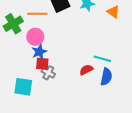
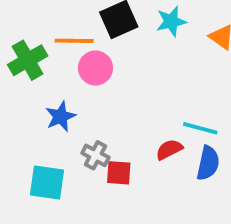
pink circle: (35, 37) -> (95, 68), moved
blue star: (39, 52) -> (61, 117), moved
red square: (42, 64) -> (119, 173), moved

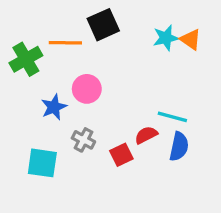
cyan star: (171, 21) -> (166, 38), moved
pink circle: (95, 68) -> (87, 89), moved
red square: (119, 173) -> (121, 155), moved, turned -30

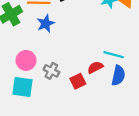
pink circle: (87, 89) -> (26, 60), moved
blue star: (54, 107) -> (46, 24), moved

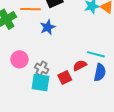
blue star: (46, 24) -> (48, 27), moved
cyan square: (23, 87) -> (41, 82), moved

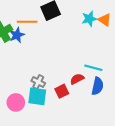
blue star: (48, 27) -> (17, 35), moved
pink circle: (19, 59) -> (16, 102), moved

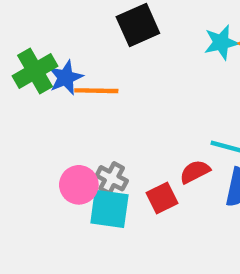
orange line: (27, 22) -> (96, 91), moved
pink circle: (16, 102) -> (79, 185), moved

